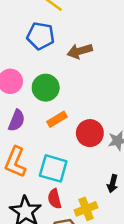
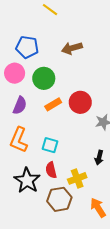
blue pentagon: (41, 36) -> (27, 47), moved
red circle: (90, 133) -> (80, 102), moved
cyan square: (53, 168) -> (50, 145), size x0.7

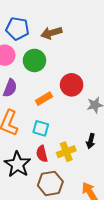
brown arrow: (72, 48) -> (51, 33), moved
orange rectangle: (53, 104) -> (44, 99), moved
yellow cross: (77, 178) -> (66, 152), moved

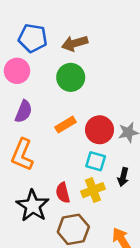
green circle: (34, 60) -> (71, 77), moved
red circle: (72, 85) -> (100, 130), moved
cyan square: (41, 128) -> (96, 161), moved

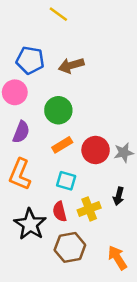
green circle: (71, 77) -> (58, 110), moved
cyan square: (96, 161) -> (66, 181), moved

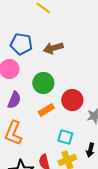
red circle: (96, 150) -> (72, 100), moved
cyan square: (66, 181) -> (65, 137), moved

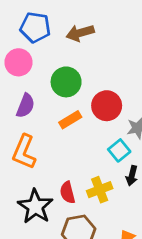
cyan square: (65, 137) -> (119, 150), moved, turned 35

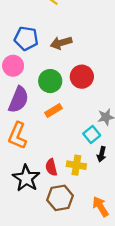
purple semicircle: (25, 106) -> (19, 100), size x1.4
red circle: (107, 106) -> (82, 77), moved
yellow cross: (100, 190) -> (76, 165), turned 30

